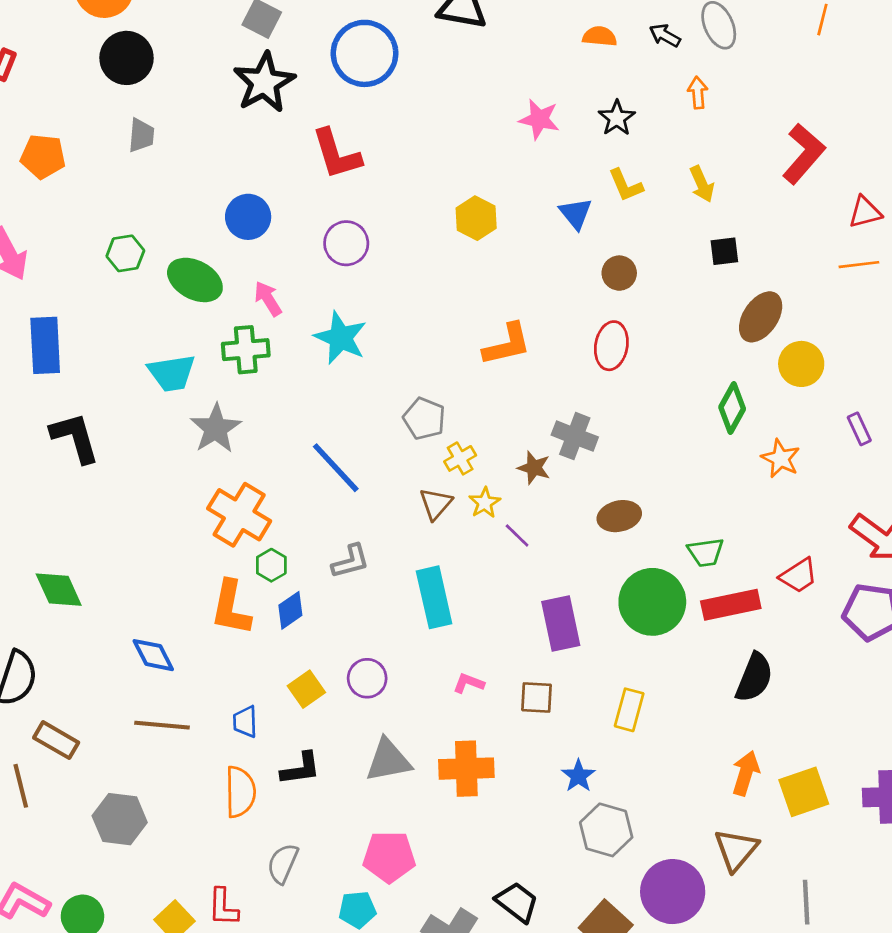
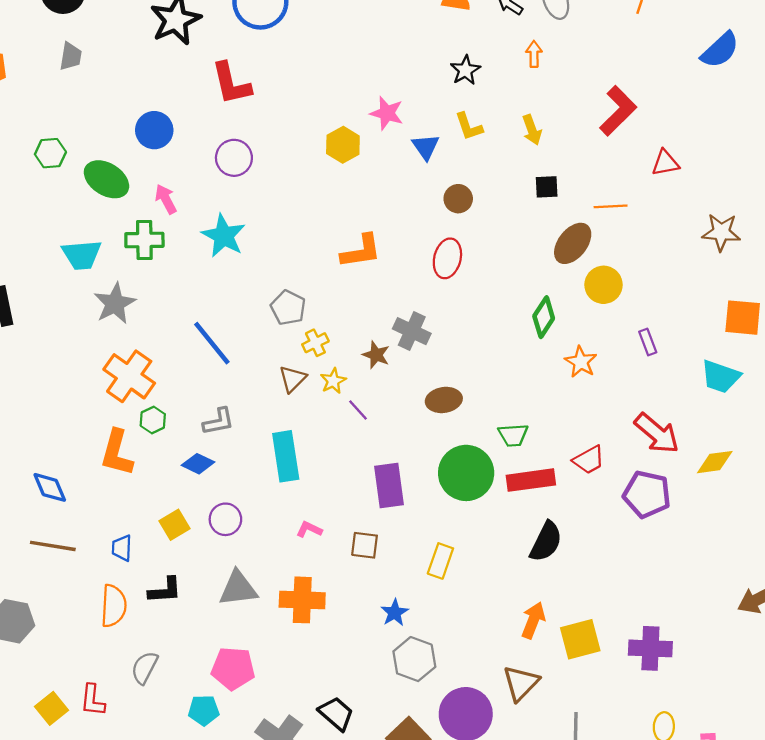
pink star: (539, 119) -> (387, 113), moved
orange line: (859, 265) -> (611, 206), moved
blue diamond: (290, 610) -> (198, 464), moved, turned 56

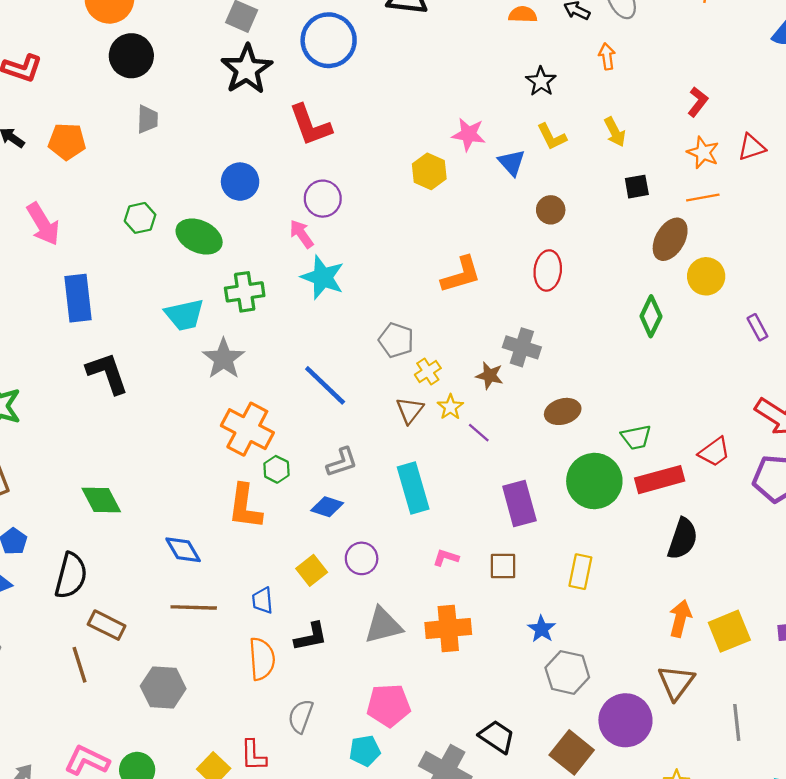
red L-shape: (618, 111) -> (698, 102), size x0.6
pink arrow: (166, 199) -> (301, 234), moved
orange star: (581, 362) -> (703, 153), moved

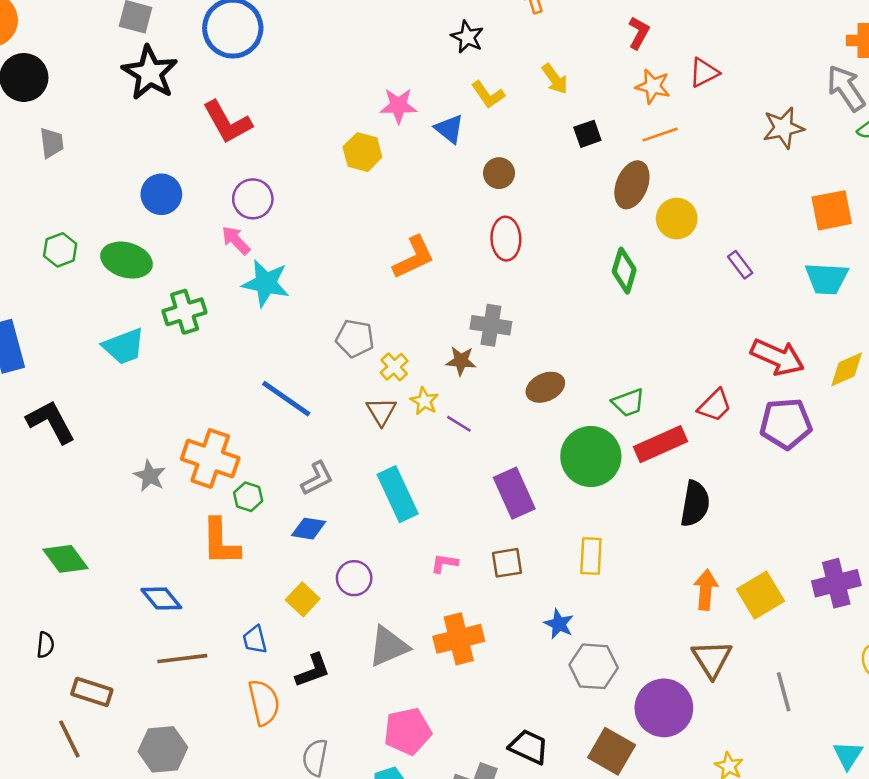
gray star: (224, 359) -> (150, 476), moved, size x0.7
black semicircle: (71, 576) -> (45, 645), size x0.5

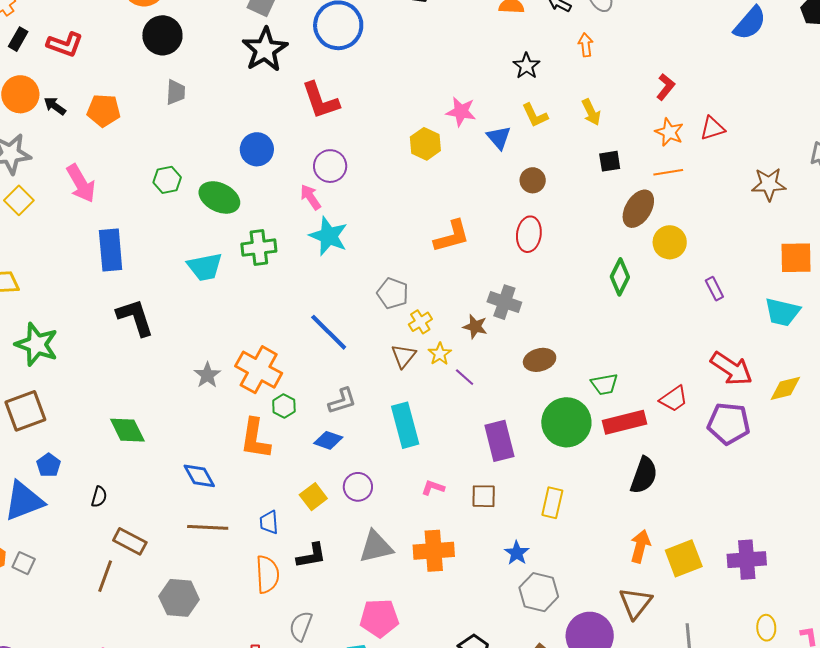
brown line: (69, 739) -> (105, 576), turned 36

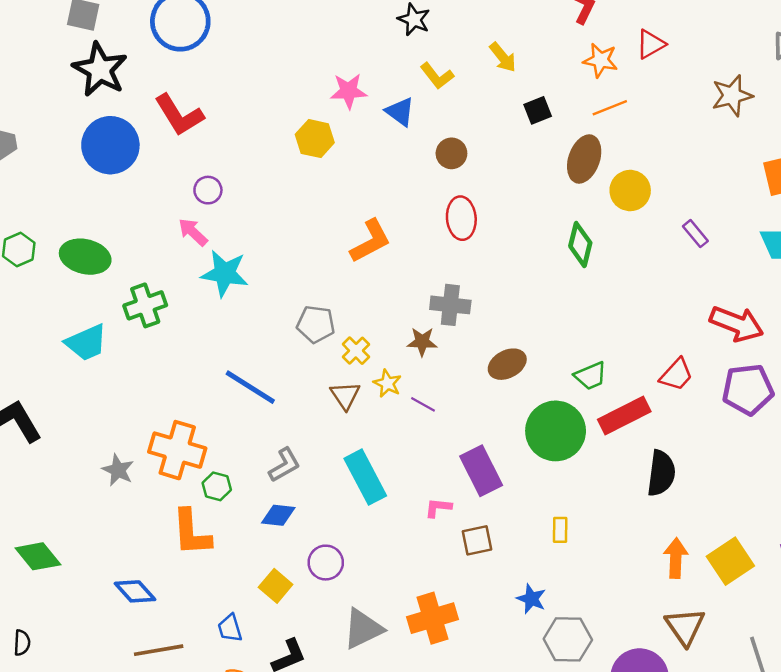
blue circle: (257, 149) -> (110, 145), moved, size x1.4
purple circle: (330, 166) -> (208, 190), size x0.7
pink L-shape: (433, 488) -> (438, 508), moved
yellow rectangle: (552, 503) -> (560, 530), size x0.7

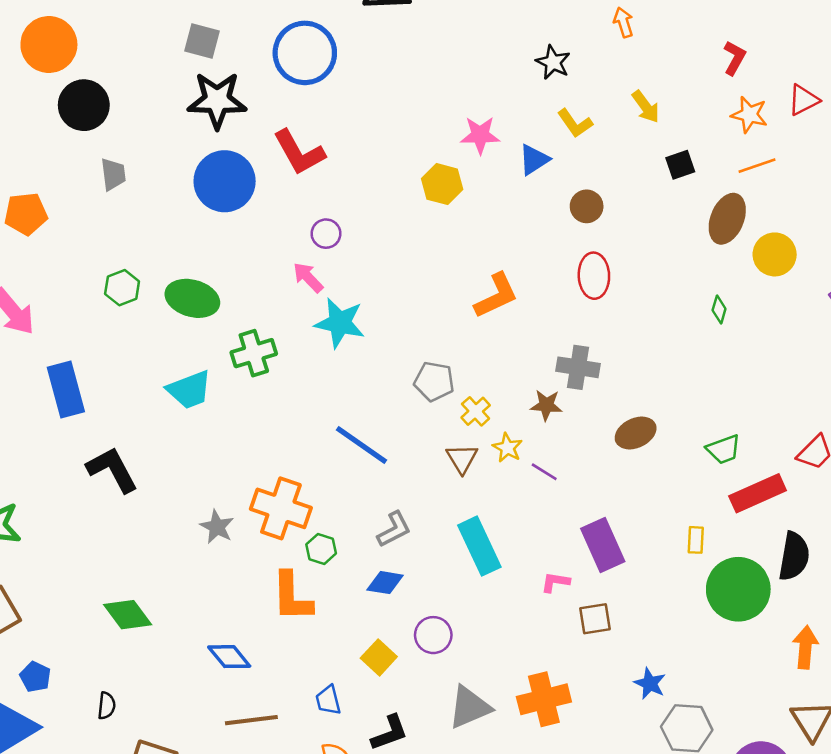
black star: (100, 69) -> (217, 100), turned -30
blue triangle: (400, 112) -> (534, 160), turned 48
green diamond: (580, 245) -> (719, 309), size x0.6
green circle: (556, 431) -> (738, 589), moved
yellow rectangle: (560, 530) -> (696, 540), moved

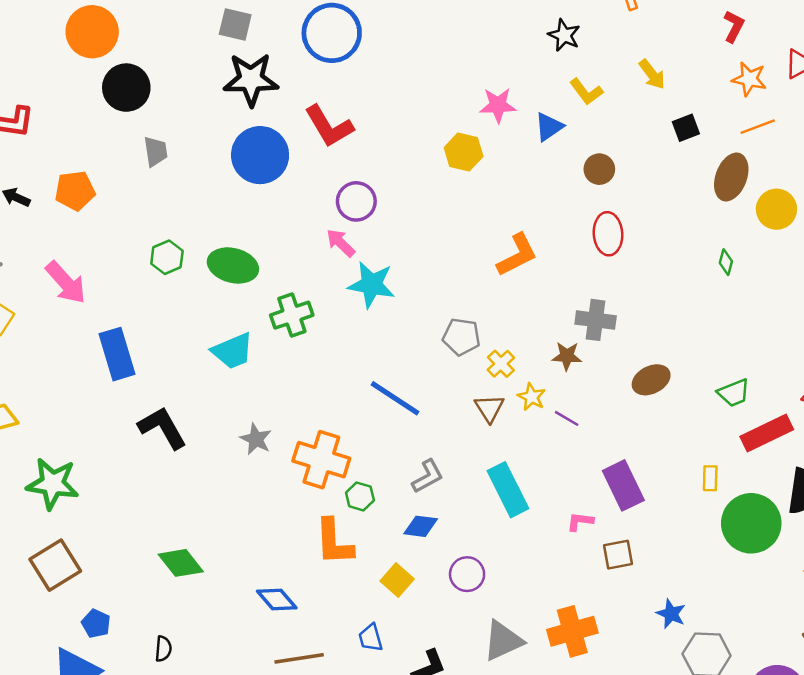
purple circle: (326, 234) -> (356, 201), size x1.4
gray star: (217, 527) -> (256, 439), moved
yellow square: (379, 657) -> (397, 580), moved

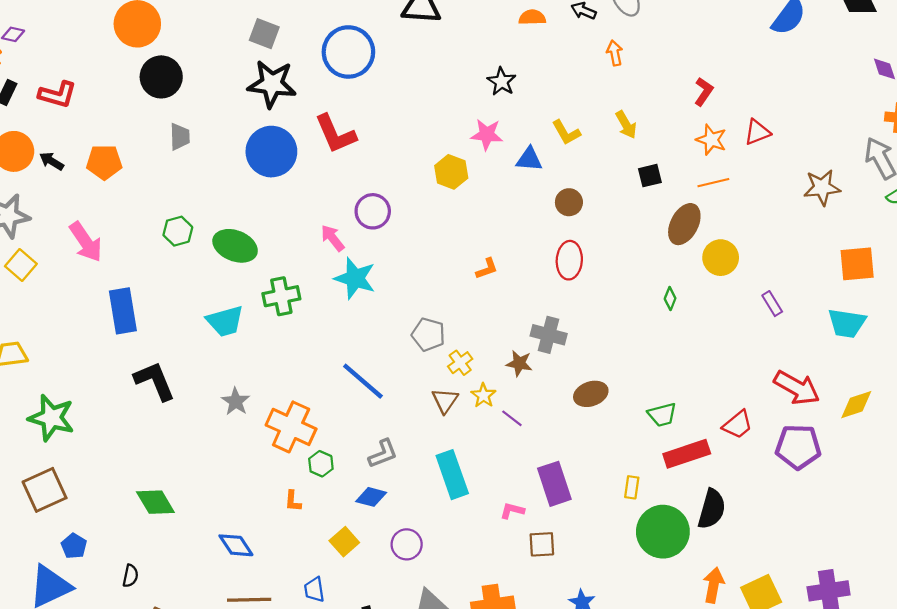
black star: (564, 35) -> (502, 81), moved
blue triangle: (549, 127) -> (529, 159), turned 32
purple circle: (356, 201) -> (373, 211), moved
orange L-shape: (517, 255) -> (487, 269), size x0.6
orange L-shape: (334, 542) -> (293, 501), size x0.5

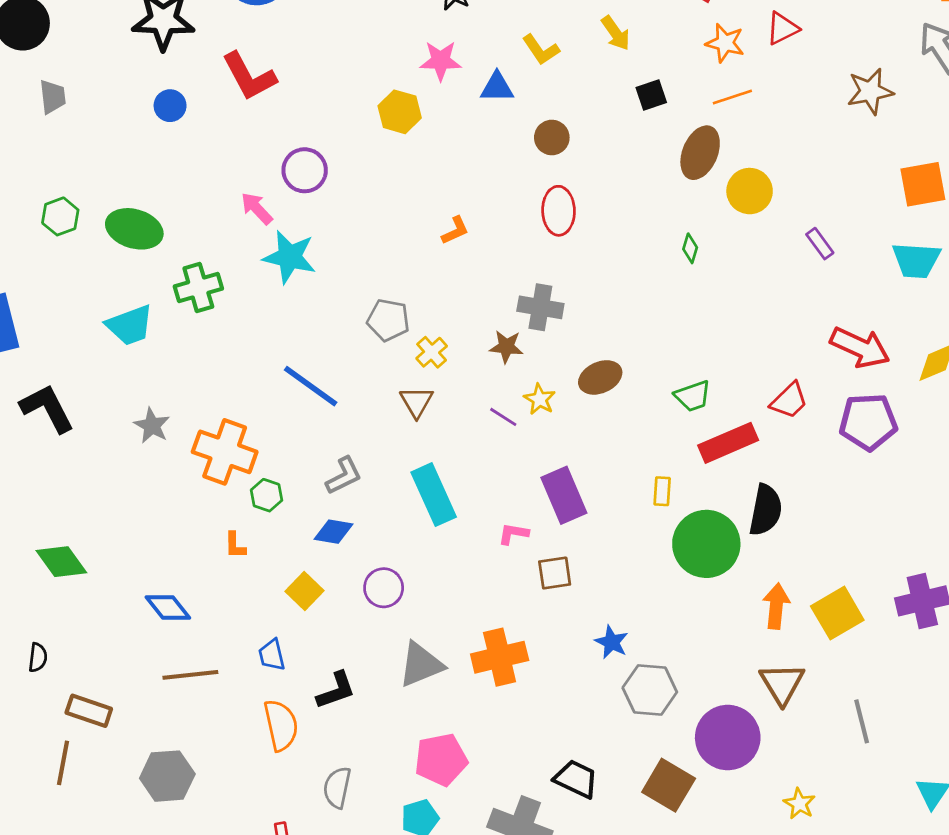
blue circle: (271, 152) -> (170, 106), size x0.5
yellow star: (483, 395) -> (540, 399), moved

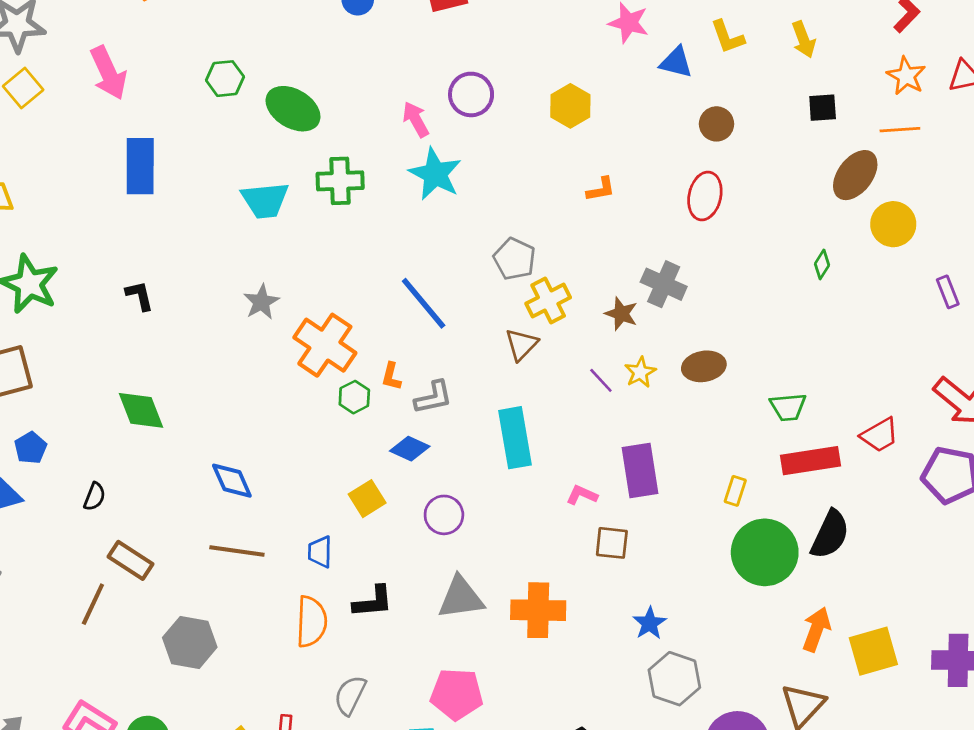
yellow hexagon: (400, 112) -> (570, 106), moved
yellow cross: (432, 352) -> (548, 301), size x1.4
black L-shape: (47, 408) -> (140, 296), moved, size x0.6
orange L-shape: (235, 545) -> (391, 376), moved

